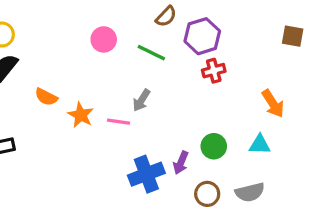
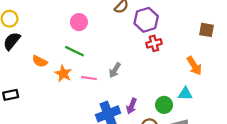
brown square: (293, 36) -> (207, 30), moved
green line: (151, 53) -> (74, 51), moved
gray arrow: (141, 100) -> (115, 70), moved
green circle: (214, 146) -> (164, 105), moved

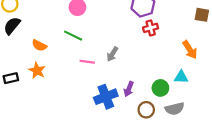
orange star: (63, 74) -> (37, 70), moved

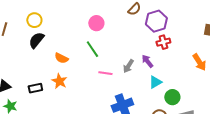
green line: (73, 36) -> (92, 49), turned 30
cyan triangle: (181, 77) -> (155, 82), moved, turned -32
purple arrow: (129, 89) -> (147, 61), moved, turned 120

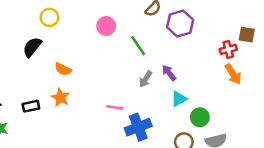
yellow circle: (34, 20) -> (49, 17), moved
red cross: (163, 42) -> (228, 49), moved
green line: (92, 49) -> (138, 46), moved
pink line: (105, 73) -> (115, 107), moved

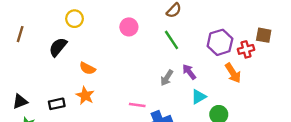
purple hexagon: (180, 24) -> (220, 42), moved
green line: (138, 46) -> (171, 40), moved
orange arrow: (233, 74) -> (233, 73), moved

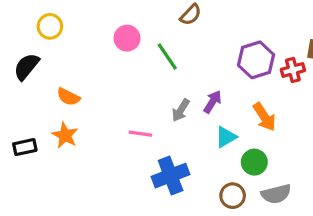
green line: (171, 40) -> (167, 57), moved
purple arrow: (189, 72) -> (212, 102), turned 70
orange arrow: (233, 73) -> (264, 117), moved
pink line: (137, 105) -> (140, 134), moved

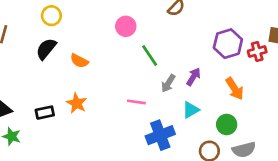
yellow circle: (50, 26) -> (51, 16), moved
green line: (167, 57) -> (150, 55), moved
orange semicircle: (68, 97) -> (79, 61), moved
cyan triangle: (226, 137) -> (191, 110), moved

